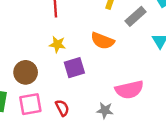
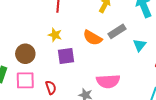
gray rectangle: (136, 16) -> (117, 31), moved

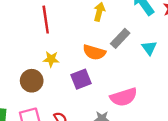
brown circle: (25, 54) -> (32, 81), moved
purple square: (66, 56) -> (81, 79), moved

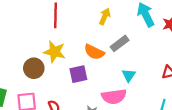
cyan triangle: (149, 48) -> (129, 75), moved
yellow star: (51, 59) -> (55, 52), size x1.5

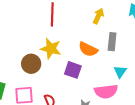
gray rectangle: (120, 43) -> (112, 42), turned -48
purple square: (78, 74) -> (73, 70), turned 30

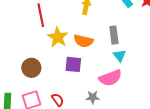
gray rectangle: (112, 42) -> (114, 35), moved
yellow star: (51, 49) -> (58, 37), moved, turned 30

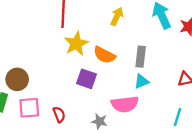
cyan triangle: (120, 56) -> (141, 81), turned 32
brown circle: (31, 68) -> (17, 79), moved

